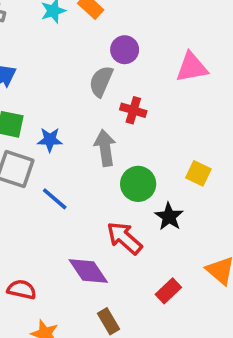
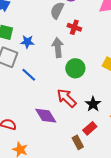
black star: (169, 217) -> (93, 104), moved
brown rectangle: (108, 321) -> (78, 142), moved

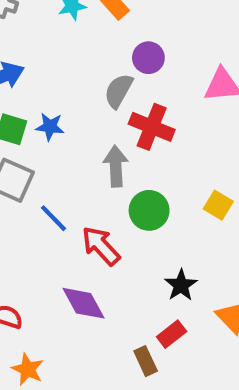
red cross: (74, 27) -> (152, 127), size x1.5
blue star: (27, 42) -> (50, 127), moved
red arrow: (67, 98) -> (101, 246), moved

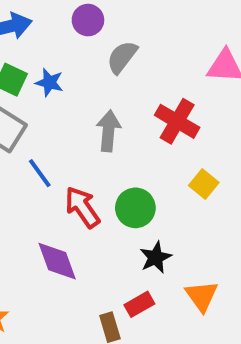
purple circle: (148, 58) -> (88, 20), moved
red cross: (152, 127) -> (177, 121), moved
green circle: (149, 210) -> (135, 208), moved

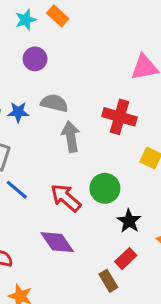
gray semicircle: (122, 57) -> (54, 103), moved, turned 80
blue line: (40, 173) -> (17, 190), moved

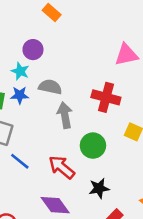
cyan star: (26, 20) -> (20, 71), moved, turned -30
green circle: (105, 188) -> (93, 146), moved
black star: (129, 221) -> (99, 188), moved, turned 30

